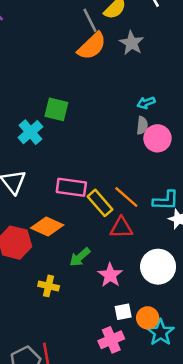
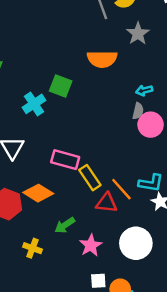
orange semicircle: (92, 46) -> (102, 59), moved, turned 36
orange line: (126, 197) -> (121, 189), moved

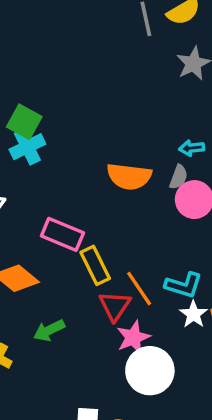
orange semicircle: (102, 59) -> (129, 176), moved
green square: (61, 86) -> (24, 122), moved
red triangle: (107, 203) -> (115, 306), turned 50
pink star: (91, 245) -> (133, 337), moved

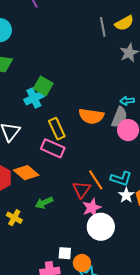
green square: (24, 122) -> (43, 86), moved
gray semicircle: (179, 177) -> (119, 117), size x1.5
yellow rectangle: (95, 265) -> (57, 129), moved

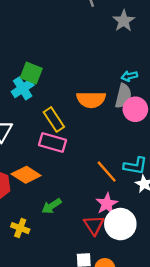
red triangle: (82, 190) -> (94, 225), moved

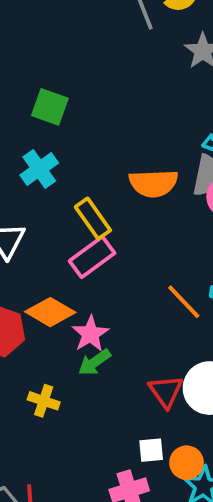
green square: (31, 73) -> (50, 107), moved
pink rectangle: (52, 143) -> (92, 257), turned -50
pink star: (107, 204) -> (90, 334), moved

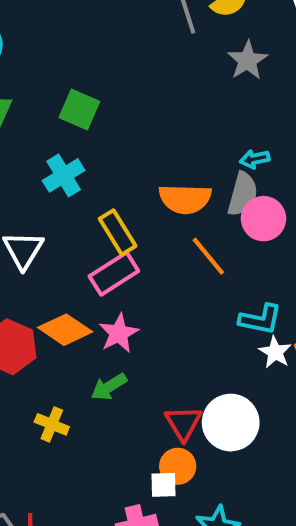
orange line: (184, 302) -> (208, 256), moved
pink star: (90, 334) -> (119, 333), moved
orange circle: (187, 463) -> (178, 466), moved

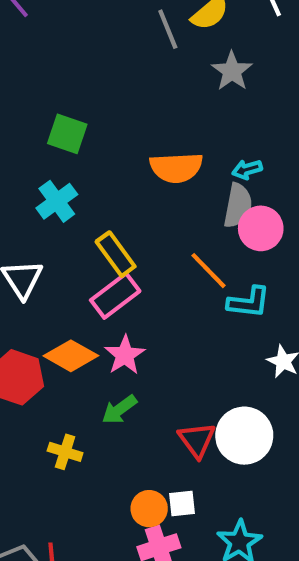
orange semicircle: (185, 199) -> (176, 168), moved
cyan L-shape: (260, 319) -> (249, 302), moved
orange circle: (178, 466) -> (149, 509), moved

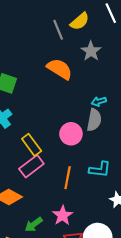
orange semicircle: (176, 168) -> (60, 69), moved, turned -145
pink circle: (261, 228) -> (71, 134), moved
orange line: (208, 271) -> (68, 178), moved, turned 55
pink star: (125, 355) -> (63, 215), moved

